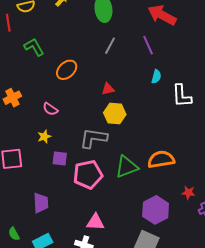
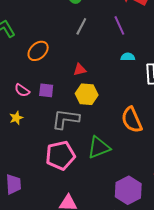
cyan semicircle: (156, 77) -> (128, 57), turned -104
purple square: (60, 158) -> (46, 90), moved
orange semicircle: (161, 159) -> (132, 120), moved, turned -104

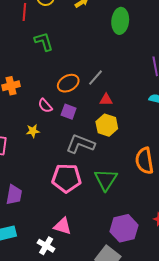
gray line: (81, 26) -> (96, 78), moved
orange ellipse: (38, 51) -> (68, 83), moved
green triangle: (99, 147) -> (106, 180), turned -50

